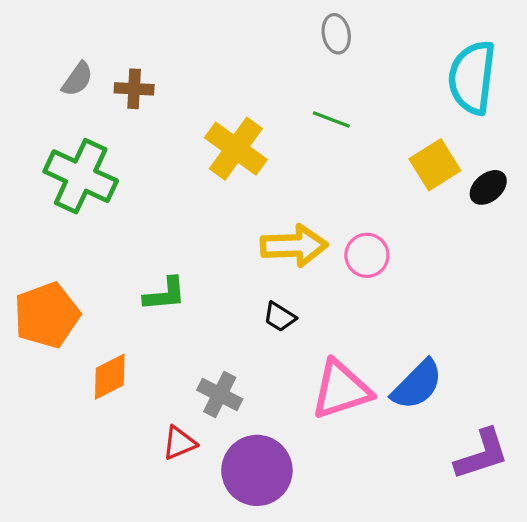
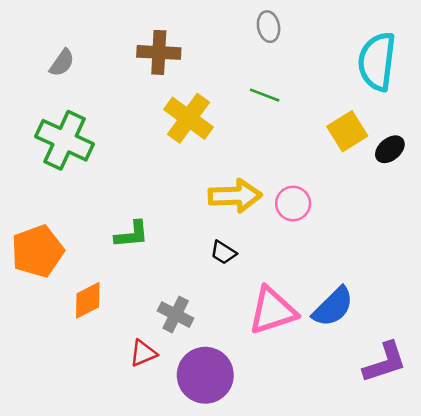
brown cross: (134, 89) -> (159, 52), moved, size x1.4

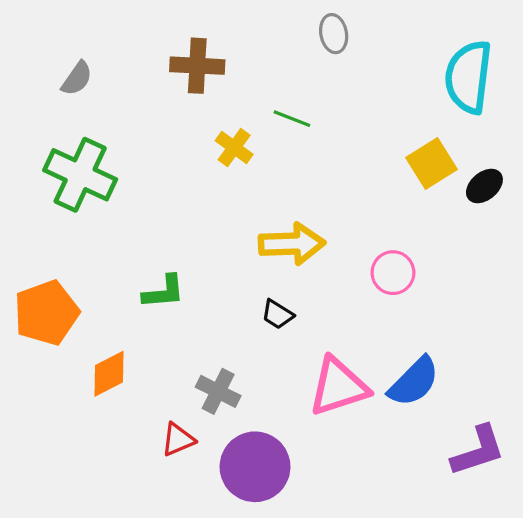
green line: (265, 95) -> (292, 119), moved
yellow cross: (188, 118) -> (234, 147), size x0.6
pink circle: (293, 203) -> (393, 273), moved

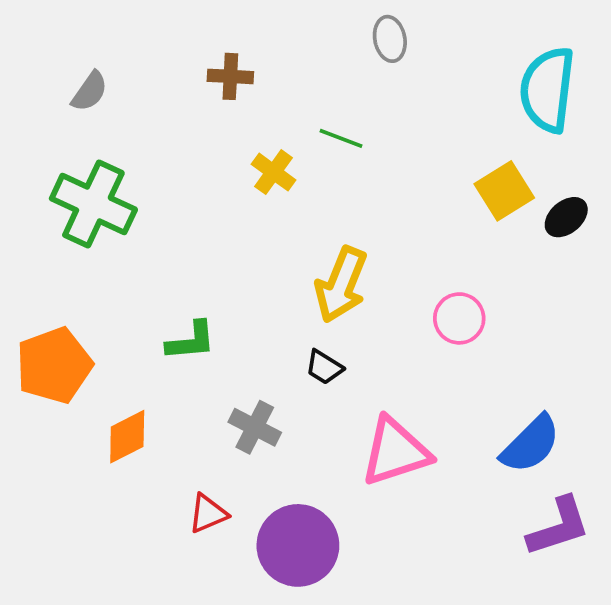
brown cross: (197, 66) -> (230, 76), size x0.7
yellow arrow: (292, 244) -> (341, 285), turned 114
blue semicircle: (414, 382) -> (531, 444), moved
gray cross: (218, 391) -> (255, 427), moved

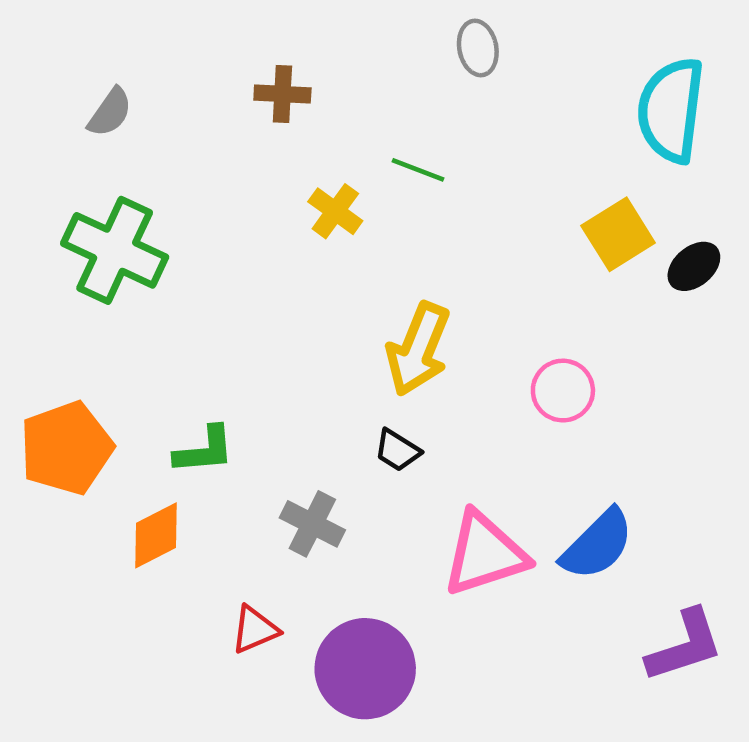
green L-shape: (191, 341) -> (204, 450), moved
blue semicircle: (531, 444) -> (597, 545), moved

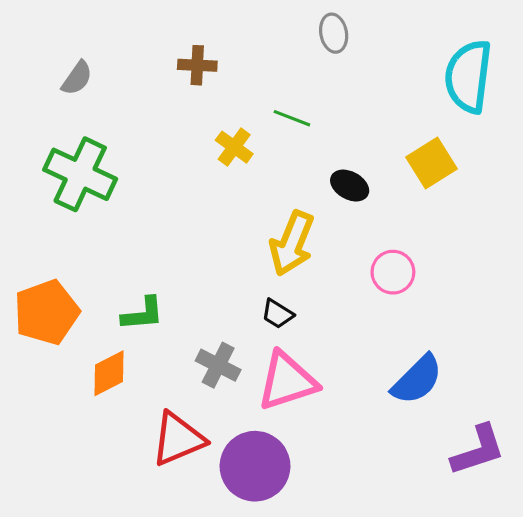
black ellipse: (694, 266) -> (350, 186), moved, turned 69
pink triangle: (485, 554) -> (287, 381), moved
red triangle: (255, 630) -> (178, 439), size x1.6

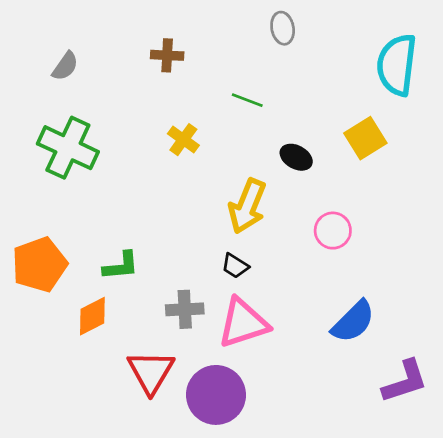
yellow cross: (234, 147) -> (183, 140), moved
gray cross: (218, 365) -> (185, 309), turned -30
red triangle: (178, 439) -> (151, 372), turned -36

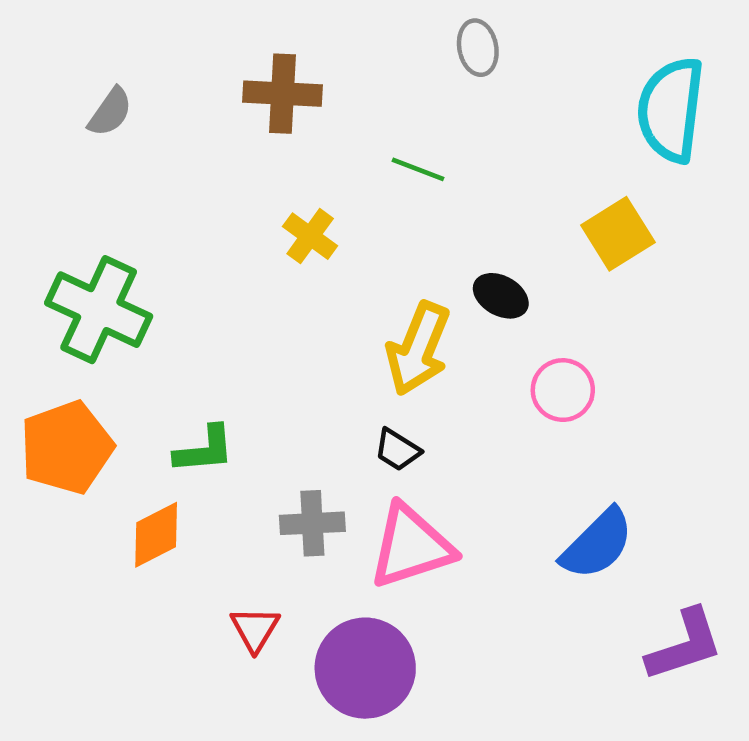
brown cross: (167, 55) -> (282, 94), size x1.4
green cross: (68, 148) -> (99, 310), moved
black ellipse: (296, 157) -> (501, 296), moved
red triangle: (151, 372) -> (255, 629), size x0.6

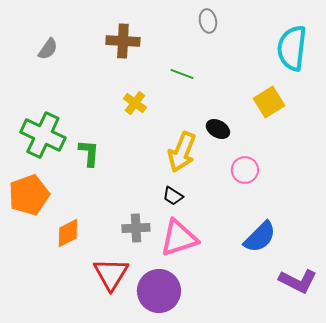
green L-shape: (204, 450) -> (89, 153), moved, turned -80
red triangle: (255, 629) -> (111, 274), size x1.6
purple L-shape: (685, 645) -> (298, 281), turned 45

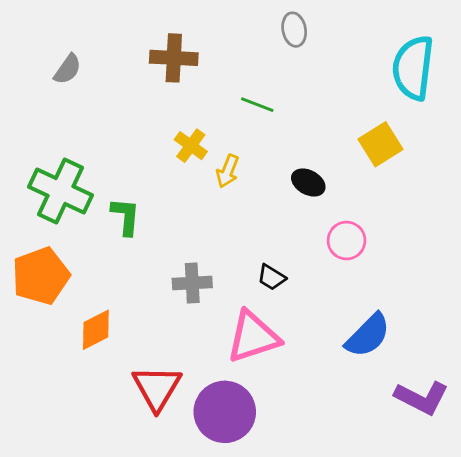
yellow arrow: (182, 152) -> (228, 171), moved, size x0.6
black trapezoid: (173, 196) -> (271, 277), moved
gray cross: (136, 228) -> (192, 283), moved

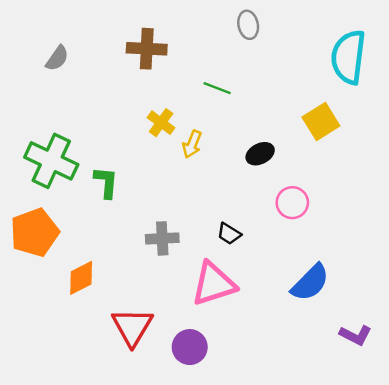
black ellipse: (308, 182) -> (260, 154), turned -56
purple L-shape: (422, 398) -> (356, 335), size x0.7
purple circle: (225, 412) -> (190, 347), size x0.7

